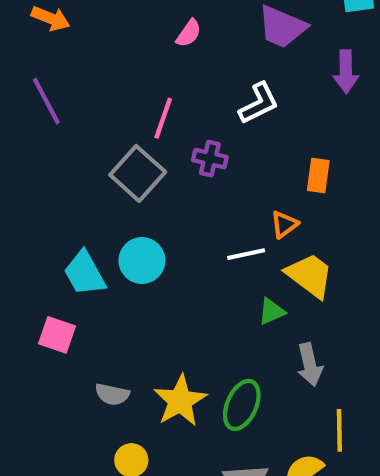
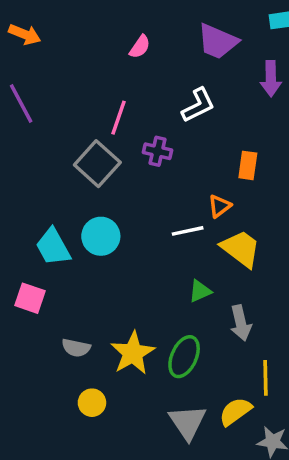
green triangle: (272, 311) -> (200, 291), moved

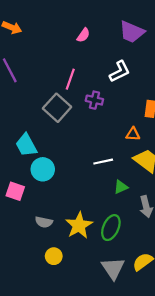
orange triangle: (219, 206) -> (133, 134), turned 40
white line: (188, 231) -> (103, 162), moved
cyan circle: (101, 236) -> (43, 169), moved
cyan trapezoid: (53, 247) -> (26, 145), moved

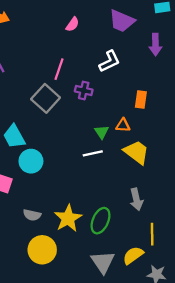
green triangle: (121, 187) -> (102, 132), moved, turned -40
yellow circle: (54, 256) -> (42, 250), size x1.6

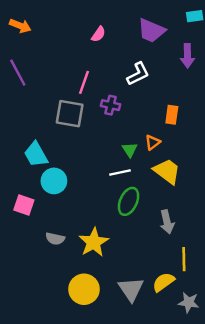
gray square: (46, 98) -> (70, 114), turned -32
orange triangle: (123, 125) -> (153, 142), turned -40
green ellipse: (101, 221) -> (129, 201), moved
yellow circle: (42, 250) -> (84, 289), moved

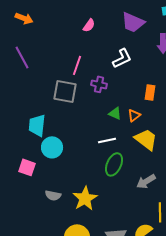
green triangle: (130, 150) -> (115, 113), moved, turned -32
cyan trapezoid: (36, 154) -> (37, 125), turned 35
gray arrow: (167, 222) -> (146, 181), turned 72

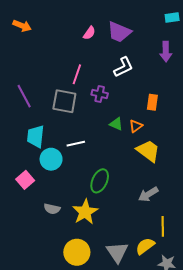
purple trapezoid: (133, 22) -> (119, 32), moved
purple line: (22, 57) -> (24, 96), moved
white line: (107, 140) -> (76, 144), moved
green ellipse: (114, 164) -> (100, 181), moved
pink square: (27, 167) -> (25, 180), turned 30

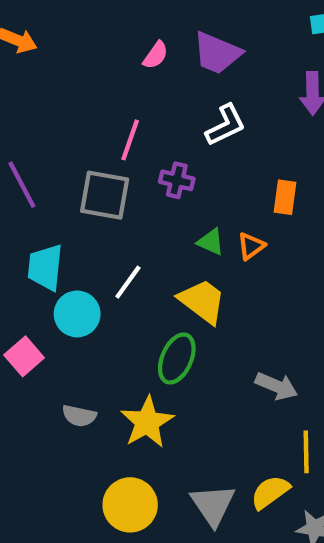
white line: (76, 144) -> (128, 282), turned -42
yellow trapezoid: (148, 151) -> (202, 301), moved
gray arrow: (148, 194) -> (277, 386), turned -126

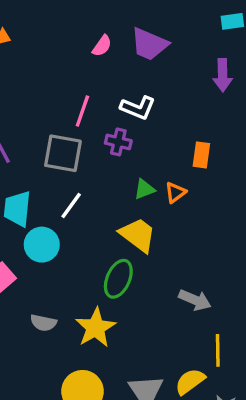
white L-shape: (226, 125) -> (138, 108), moved, turned 48
green triangle: (211, 242) -> (144, 189), turned -45
white line: (128, 282) -> (71, 205), moved

